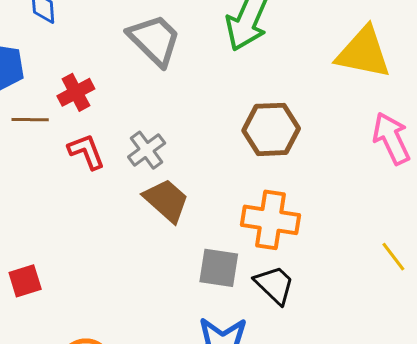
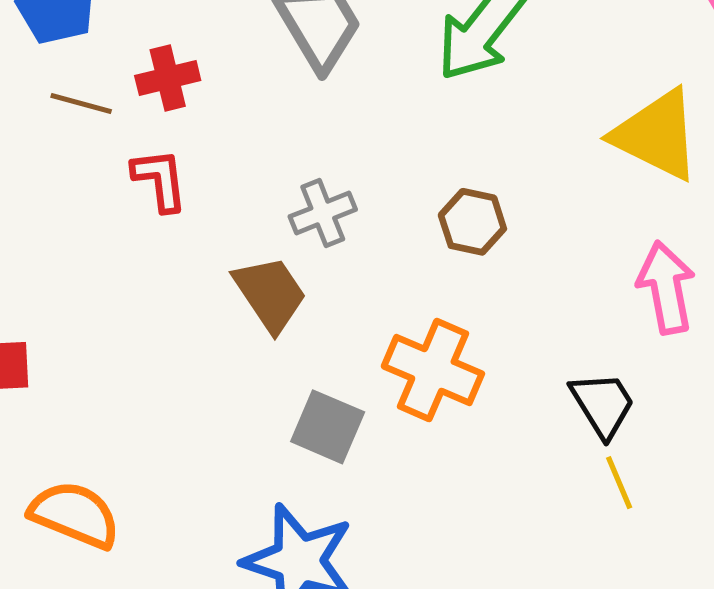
brown hexagon: (271, 129) -> (472, 222), size x0.7
gray cross: (147, 150) -> (323, 213), moved
black trapezoid: (275, 285) -> (603, 404), moved

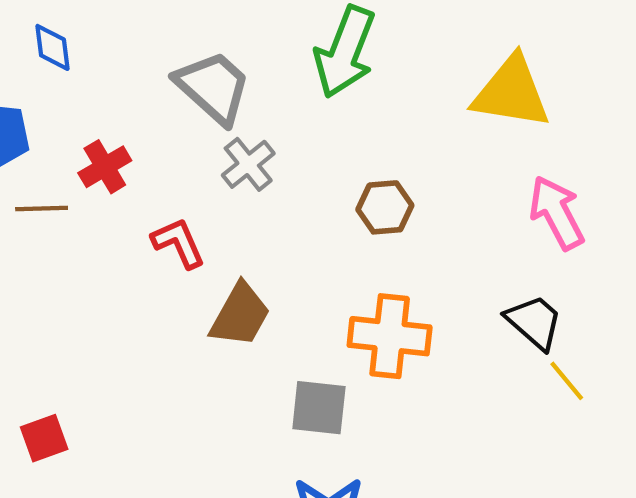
red L-shape: (160, 180) -> (178, 243), moved
gray cross: (323, 213) -> (248, 164), moved
brown trapezoid: (270, 294) -> (240, 315), turned 80

